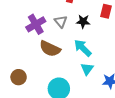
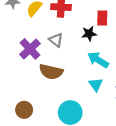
black star: (83, 21) -> (89, 34), moved
cyan arrow: (83, 48) -> (98, 60), moved

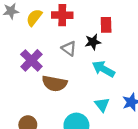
gray triangle: (56, 40) -> (69, 49), moved
cyan triangle: (96, 85) -> (102, 105), moved

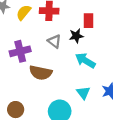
purple cross: (31, 60) -> (20, 51), turned 30

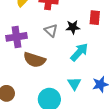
red rectangle: (89, 21) -> (95, 18), moved
cyan arrow: (85, 61) -> (79, 52), turned 96

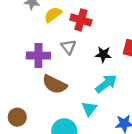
gray triangle: (51, 30) -> (69, 47), moved
cyan triangle: (74, 84) -> (89, 109), moved

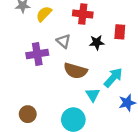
red cross: (81, 20) -> (83, 14), moved
brown semicircle: (55, 84) -> (75, 71), moved
cyan arrow: (106, 84) -> (113, 78), moved

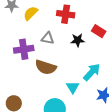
red rectangle: (120, 32) -> (99, 31), turned -64
gray triangle: (64, 41) -> (48, 38), turned -32
brown semicircle: (75, 71) -> (46, 67), moved

